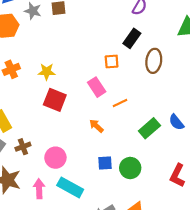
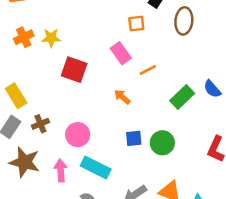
yellow star: (47, 72) -> (51, 38), moved

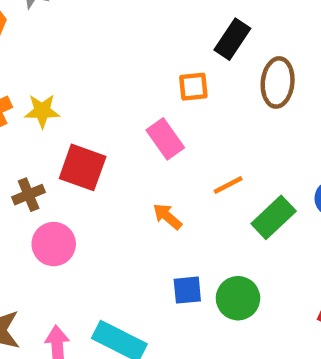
orange line: (148, 70) -> (228, 185), moved
brown cross: (40, 124) -> (29, 195), moved
pink circle: (78, 135) -> (54, 244), moved

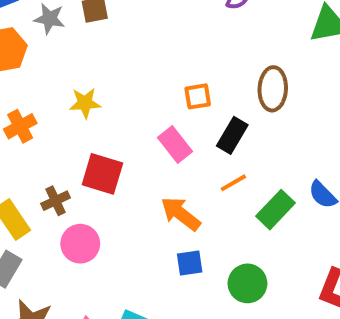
black rectangle: (232, 39) -> (232, 135), moved
yellow star: (42, 111) -> (85, 103), moved
orange arrow: (167, 216) -> (181, 214), size x1.5
blue square: (187, 290) -> (190, 263), moved

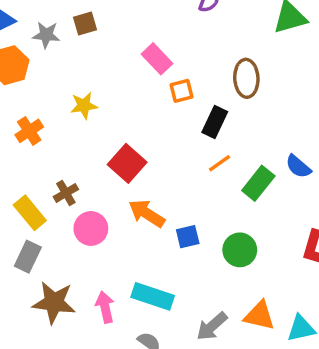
pink rectangle: (175, 145) -> (157, 59), moved
red square: (102, 174) -> (127, 163), moved, turned 30
orange arrow: (181, 214) -> (147, 213), moved

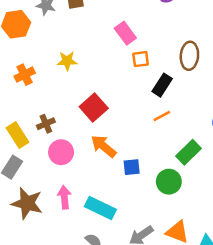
green rectangle: (258, 183) -> (188, 152), moved
pink arrow: (105, 307) -> (64, 197), moved

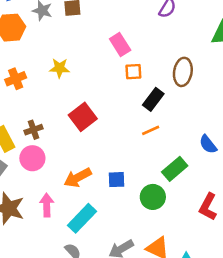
orange arrow: (104, 146) -> (78, 178), moved, turned -72
pink circle: (61, 152) -> (32, 158), moved
cyan rectangle: (100, 208) -> (82, 218), turned -76

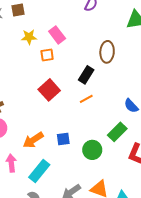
yellow star: (60, 68) -> (29, 37), moved
orange square: (133, 72) -> (47, 55), moved
red square: (83, 117) -> (49, 90), moved
green rectangle: (175, 169) -> (117, 132), moved

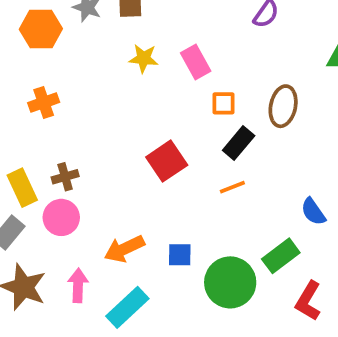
orange square: (47, 55) -> (223, 103), moved
green circle: (92, 150) -> (230, 282), size x1.4

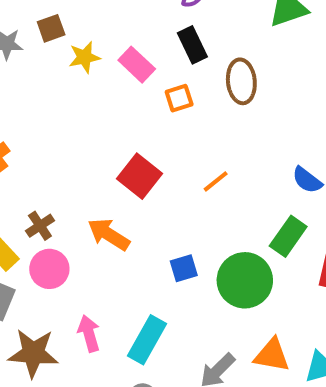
yellow star: (144, 58) -> (84, 57), moved
black rectangle: (239, 143) -> (192, 45), moved, turned -48
orange arrow: (124, 249) -> (109, 234), moved, turned 75

